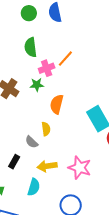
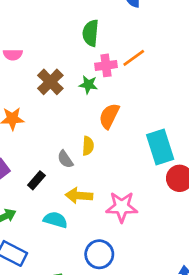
pink star: (80, 168) -> (122, 207), turned -30
cyan semicircle: (34, 187) -> (55, 220), turned -102

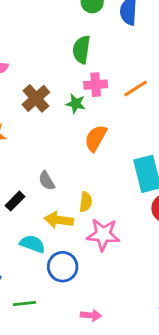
orange line: (134, 58) -> (136, 89), moved
yellow semicircle: (88, 146) -> (86, 202), moved
blue circle: (99, 254) -> (63, 267), moved

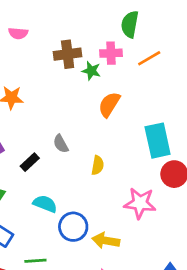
green semicircle: (81, 50) -> (130, 24), moved
brown cross: (36, 98) -> (68, 54), moved, turned 32
yellow arrow: (59, 220) -> (106, 241), moved
pink star: (103, 235) -> (140, 203), moved

